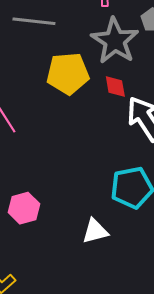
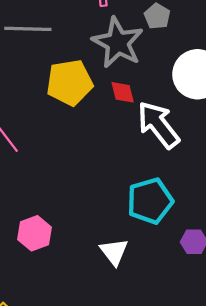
white triangle: (95, 231) -> (114, 252), turned -48

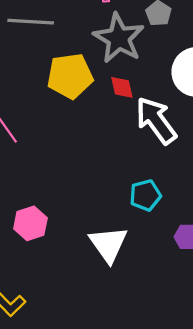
cyan pentagon: (150, 201) -> (145, 195), size x0.7
white triangle: (114, 252) -> (108, 244), size x1.4

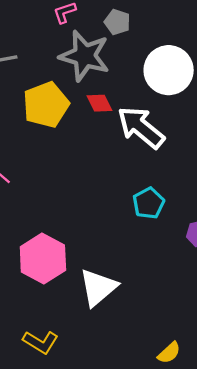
pink hexagon: (30, 223) -> (43, 258), size x1.4
white triangle: (108, 244) -> (98, 287), moved, turned 39

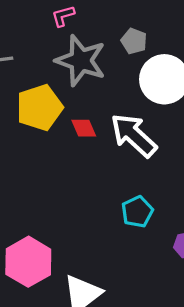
gray pentagon: (117, 22) -> (134, 41), moved
red diamond: (99, 103) -> (84, 128), moved

